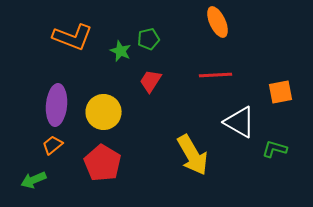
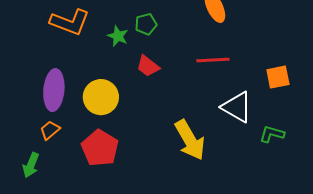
red trapezoid: (151, 81) -> (148, 66), turned -85
green arrow: (34, 180) -> (31, 165), turned -45

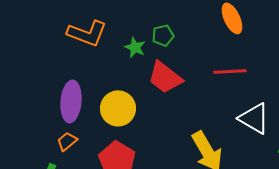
red trapezoid: (148, 66) -> (165, 77), size x1.5

